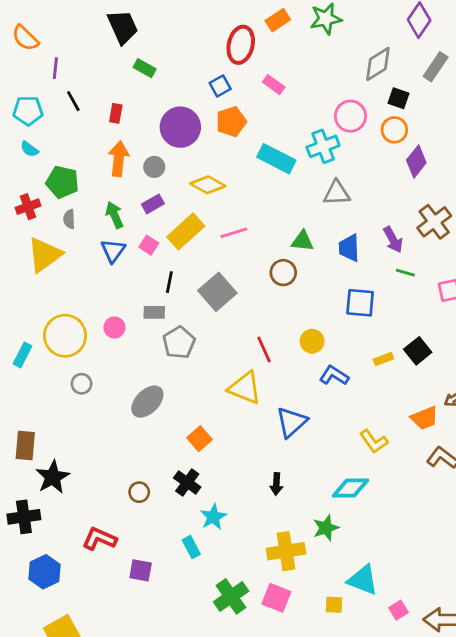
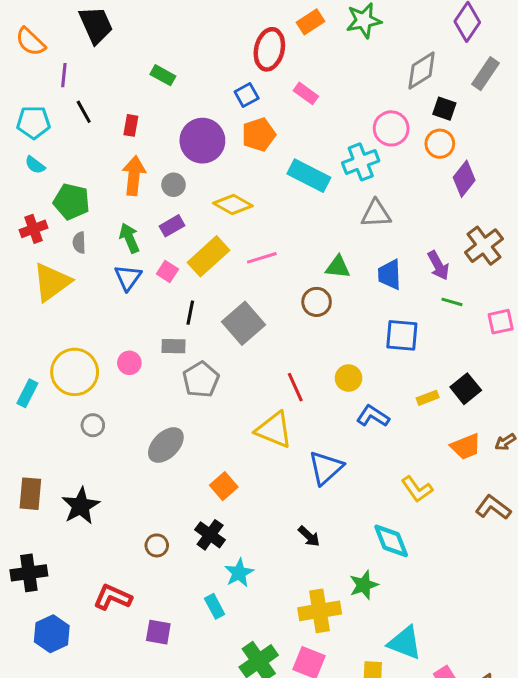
black trapezoid: (123, 27) -> (96, 25), moved
orange trapezoid: (425, 418) -> (466, 447), moved
black star: (53, 477) -> (81, 506), moved
black arrow: (276, 484) -> (309, 536), turned -50
cyan diamond: (350, 488) -> (391, 541), turned 69

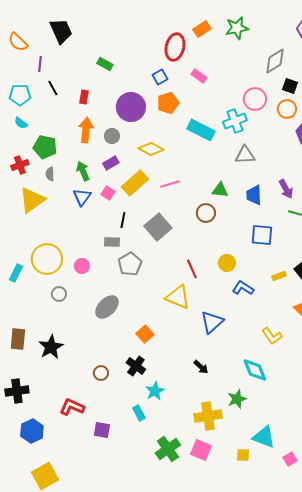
pink circle: (129, 363) -> (82, 266), moved

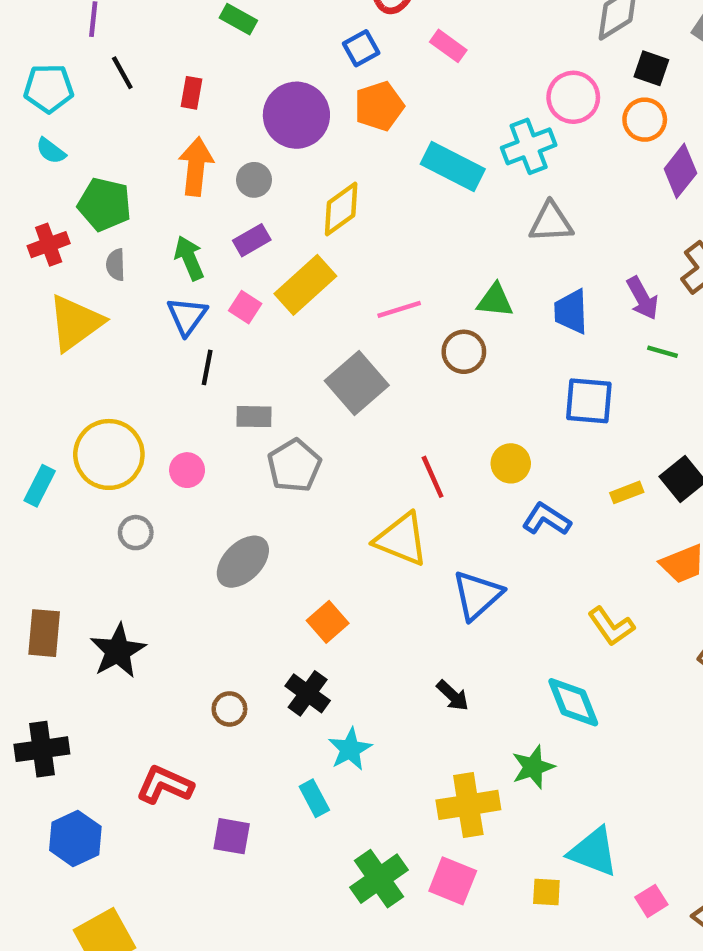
yellow diamond: (151, 149) -> (341, 209), turned -65
pink line: (170, 184) -> (399, 309), moved
black line: (123, 220) -> (207, 367), moved

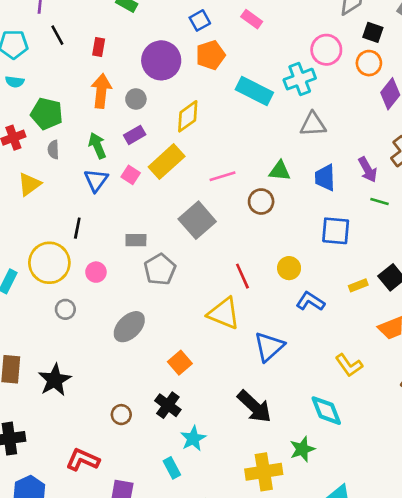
cyan semicircle: (51, 151) -> (15, 82), turned -30
yellow triangle: (75, 323) -> (29, 184), size x0.7
black line: (207, 367) -> (77, 228), moved
black arrow: (453, 696) -> (254, 407), size x1.8

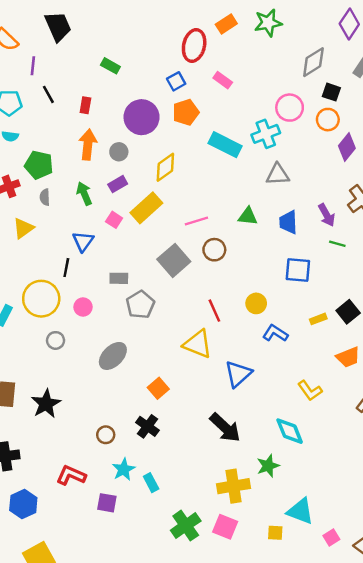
blue triangle: (96, 180) -> (83, 241), moved
brown circle: (261, 202) -> (214, 250), moved
cyan star: (193, 439) -> (124, 469), moved

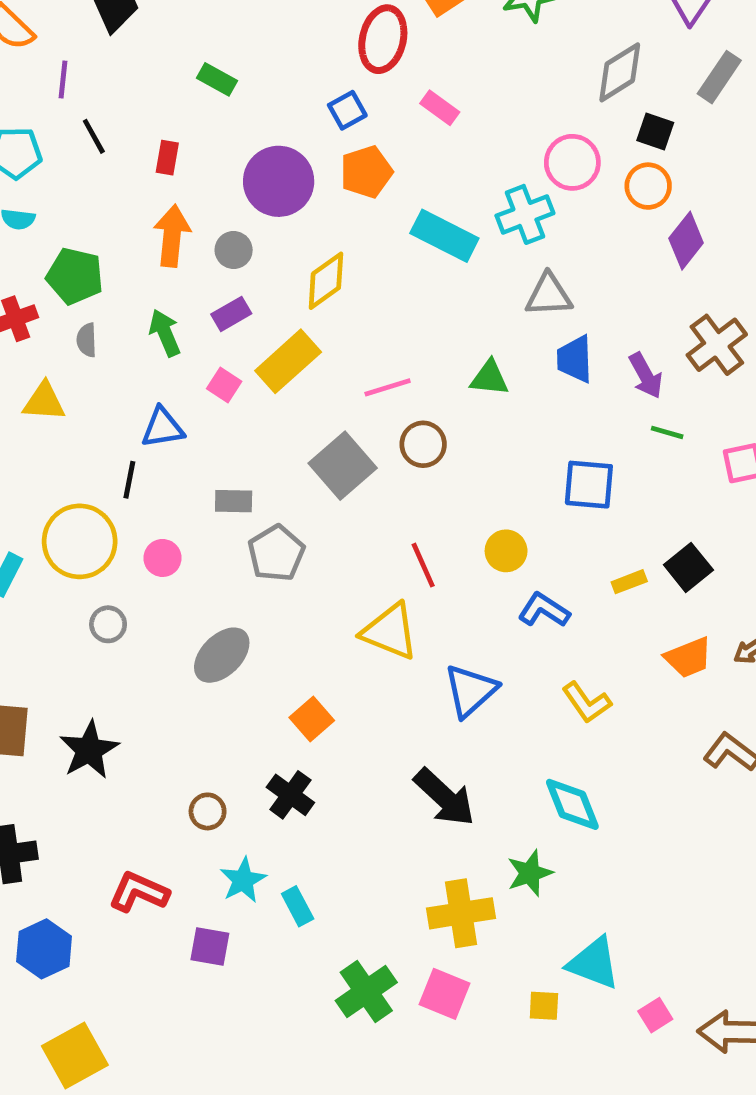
blue trapezoid: (288, 222) -> (575, 359), moved
yellow triangle: (23, 228) -> (44, 402), turned 40
blue triangle: (83, 241) -> (163, 428), turned 45
yellow L-shape: (310, 391) -> (587, 702), moved

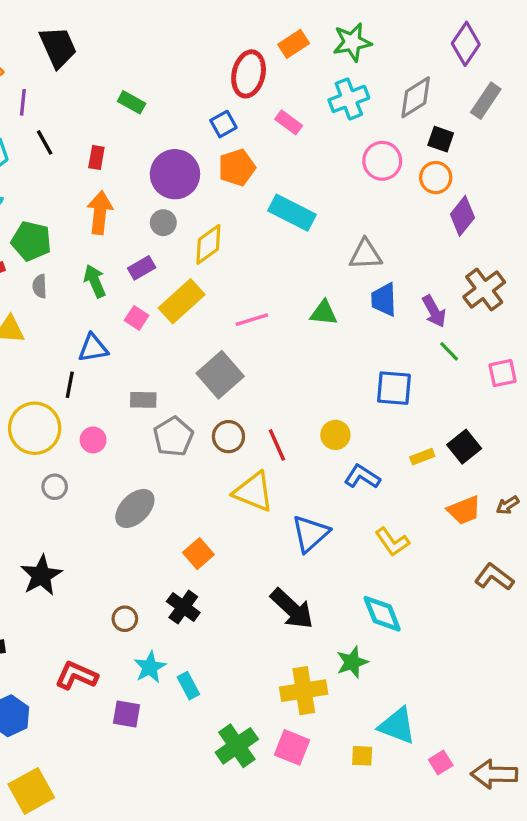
cyan cross: (525, 214) -> (349, 99), moved
gray circle: (234, 250) -> (163, 223), moved
green line: (667, 432) -> (449, 351), turned 30
brown circle: (423, 444) -> (228, 437), moved

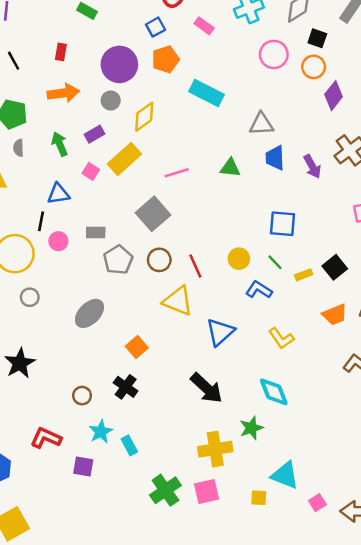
black line: (45, 142) -> (14, 61), moved
orange arrow: (100, 213) -> (63, 93), turned 76
green line: (449, 351) -> (275, 262), moved
pink circle: (93, 440) -> (58, 241), moved
pink square: (292, 747) -> (207, 491), turned -35

